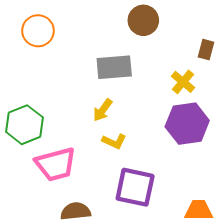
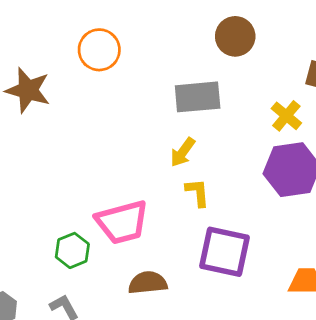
green hexagon: (24, 125) -> (72, 250), moved, size x0.7
yellow L-shape: (114, 141) -> (198, 193), turned -120

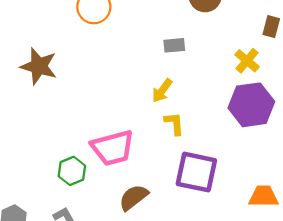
brown star: (28, 90) -> (39, 66), moved
gray rectangle: (198, 97) -> (174, 45), size x0.6
brown semicircle: (148, 283) -> (134, 197), turned -32

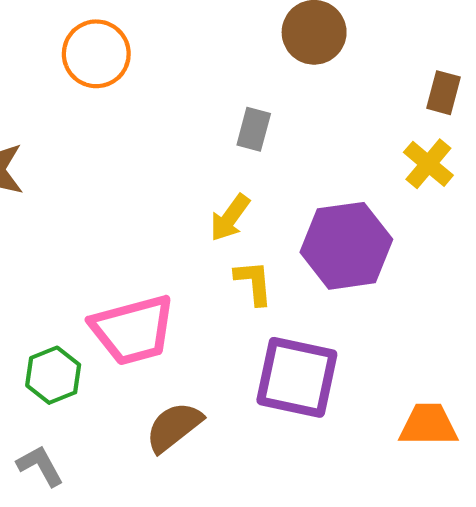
gray rectangle: (174, 45) -> (254, 129), turned -70
yellow cross: (247, 61) -> (428, 164), moved
purple hexagon: (251, 105) -> (346, 246), moved

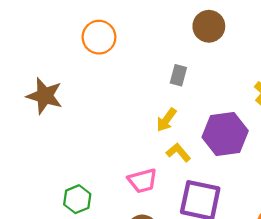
yellow L-shape: (254, 282) -> (178, 152), turned -35
pink trapezoid: (133, 330) -> (142, 181), moved, size x0.7

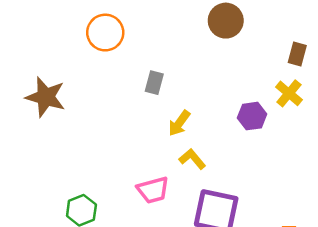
gray rectangle: (178, 75) -> (154, 83), moved
purple hexagon: (225, 134) -> (252, 116), moved, size x0.6

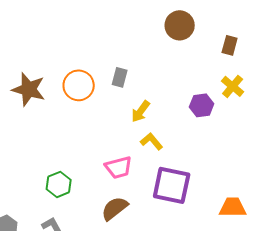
orange circle: (105, 33) -> (79, 85), moved
brown rectangle: (297, 54) -> (230, 45), moved

